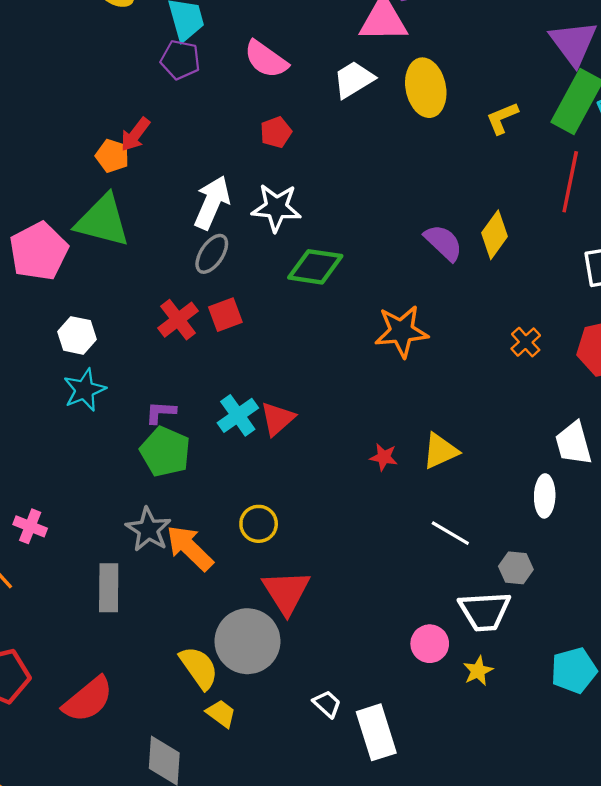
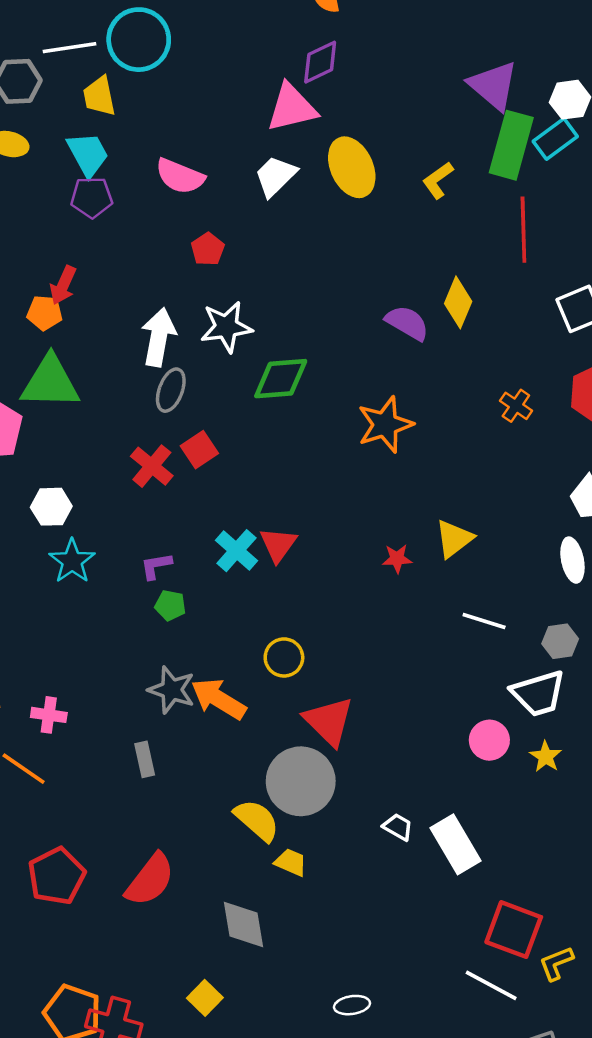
green pentagon: (165, 452) -> (170, 605), size x0.6
gray rectangle: (109, 588) -> (145, 759), size x0.7

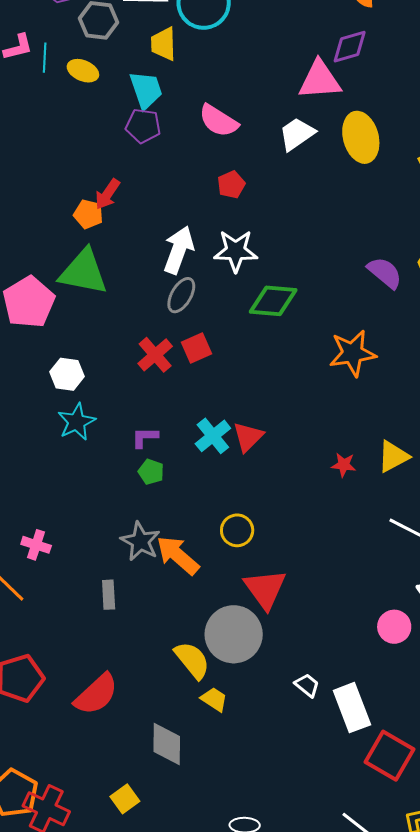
red square: (514, 930) -> (389, 756), moved

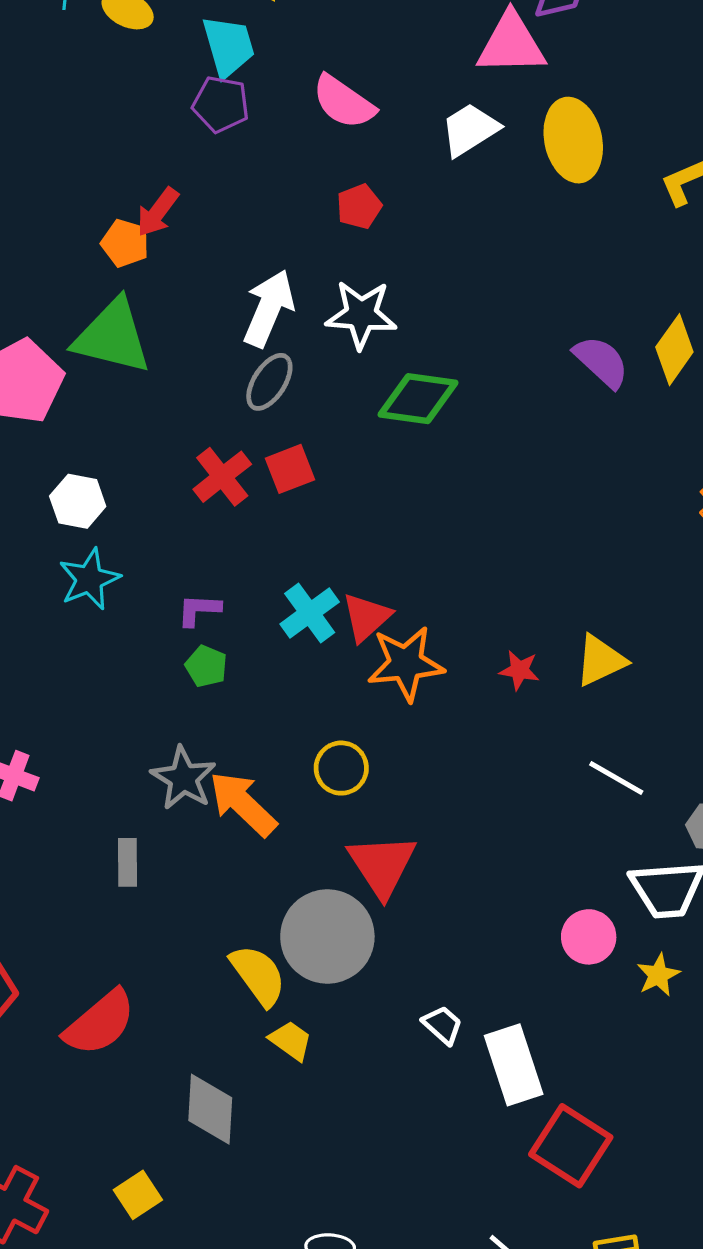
orange star: (352, 353) -> (406, 664), moved

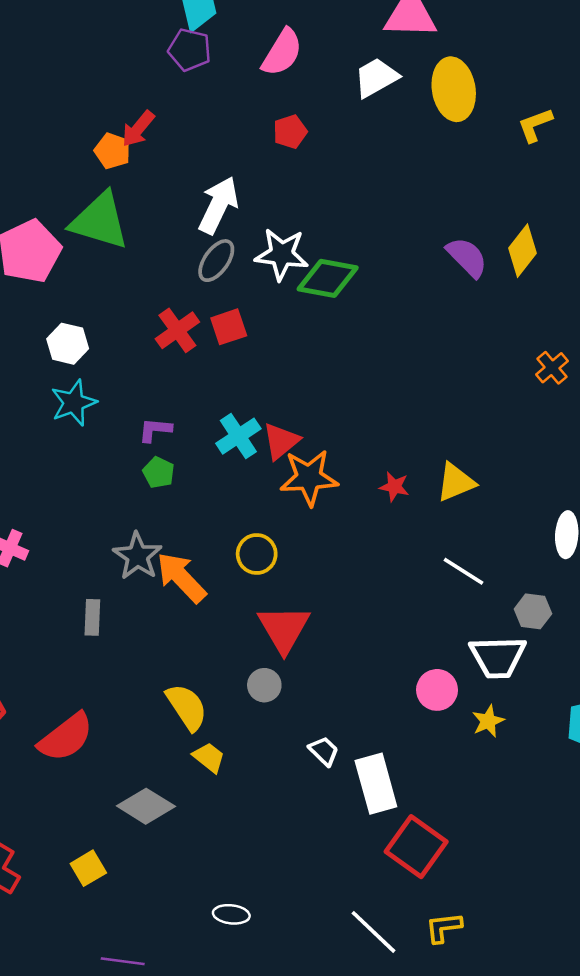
pink semicircle: (344, 102) -> (282, 52), turned -96
white star: (361, 314) -> (282, 254), moved
gray circle: (327, 936) -> (264, 685), moved, size x0.5
gray diamond: (210, 1109) -> (146, 806), turned -64

